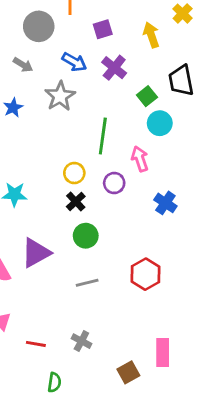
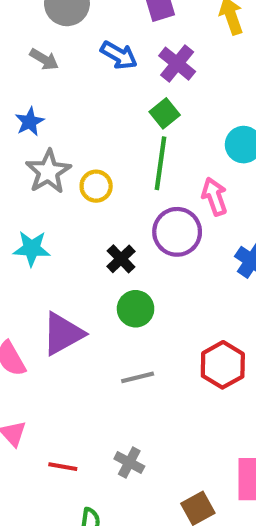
gray star: (60, 96) -> (48, 172), moved
green square: (147, 96) -> (165, 113), moved
yellow circle: (74, 173) -> (96, 186), moved
purple circle: (114, 183) -> (177, 232), size x1.5

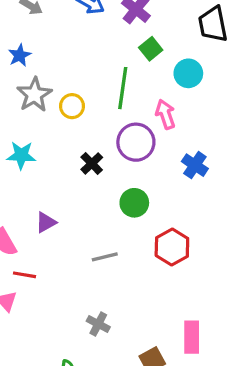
green square: (165, 113) -> (151, 49), moved
green circle: (136, 309) -> (134, 203), moved
purple triangle: (63, 334) -> (46, 222), size x0.6
red line: (63, 467) -> (25, 275), moved

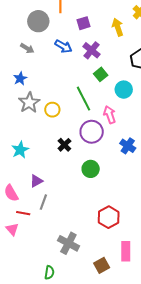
green line: (123, 88) -> (84, 99), turned -35
cyan star: (21, 155) -> (20, 150), moved, turned -30
red hexagon: (172, 247) -> (109, 217), moved
gray line: (105, 257) -> (43, 202), moved, turned -56
gray cross: (98, 324) -> (68, 243), size x1.5

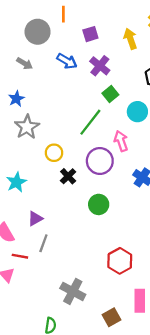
green line: (84, 99) -> (90, 122), turned 65
yellow circle: (52, 110) -> (54, 153), moved

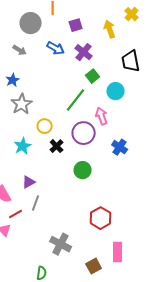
cyan star: (16, 182) -> (23, 146), moved
red line: (20, 256) -> (16, 214), turned -40

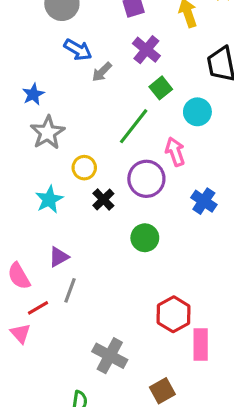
blue arrow: (56, 48) -> (78, 50), moved
gray arrow: (20, 50) -> (102, 72), moved, turned 104
pink rectangle: (118, 252) -> (201, 345), moved

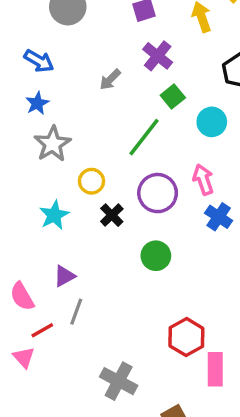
blue arrow: (78, 50) -> (39, 61), moved
pink arrow: (175, 152) -> (203, 179), moved

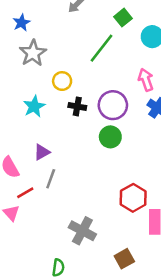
purple circle: (158, 193) -> (113, 105), moved
black cross: (112, 215) -> (77, 106), turned -36

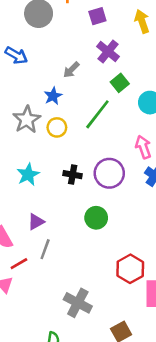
blue star: (21, 23) -> (53, 96), moved
yellow circle: (62, 81) -> (57, 127), moved
green circle: (110, 137) -> (96, 218), moved

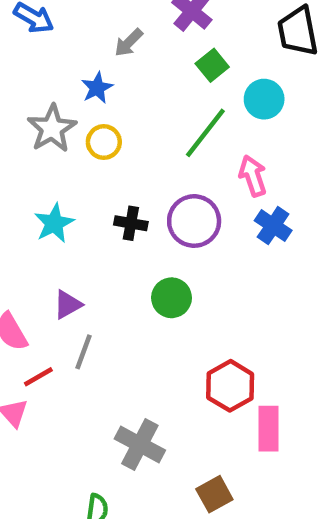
green line: (97, 114) -> (205, 133), moved

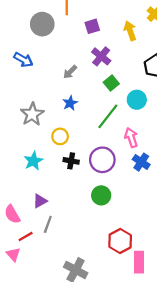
blue star: (97, 88) -> (70, 103), moved
yellow circle: (104, 142) -> (60, 136), moved
green circle: (172, 298) -> (101, 195), moved

